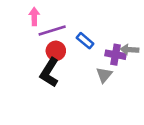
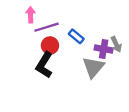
gray arrow: (130, 50) -> (116, 44), turned -119
gray triangle: (104, 75) -> (93, 67), size x1.5

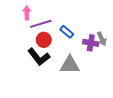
black L-shape: (44, 65) -> (39, 57), turned -70
gray triangle: (93, 67) -> (70, 65), moved, turned 50

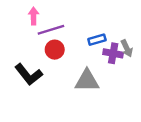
blue rectangle: (67, 32) -> (97, 40), moved, turned -56
black L-shape: (39, 57) -> (29, 74), moved

